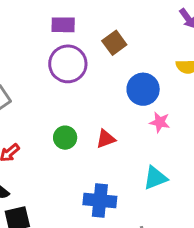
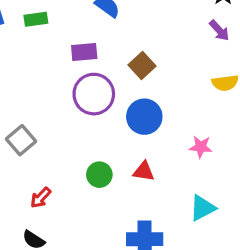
blue circle: (143, 89) -> (144, 117), moved
red triangle: (106, 139) -> (144, 171), turned 35

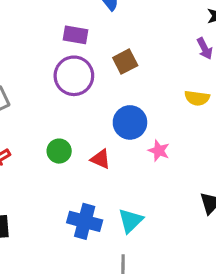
blue circle: (144, 117) -> (130, 122), moved
cyan triangle: (202, 208) -> (131, 221), moved, turned -32

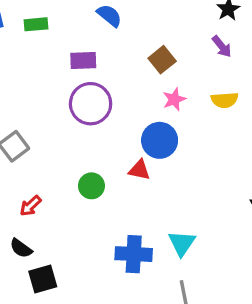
brown square: (125, 62) -> (162, 60), moved
pink star: (159, 151) -> (174, 99), moved, turned -30
red triangle: (101, 159) -> (139, 170), moved

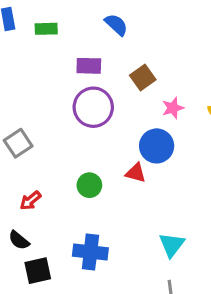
brown square: (162, 60) -> (143, 77), moved
blue cross: (134, 254) -> (90, 252), moved

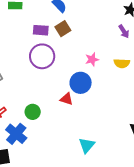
brown square: (143, 77) -> (63, 29), moved
green circle: (89, 185) -> (33, 112), moved
blue cross: (90, 252) -> (16, 134), moved, turned 30

